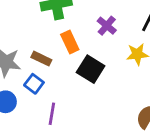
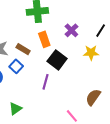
purple line: (52, 114) -> (46, 82), moved

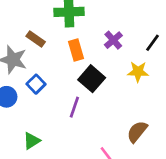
brown rectangle: (23, 49) -> (36, 39), moved

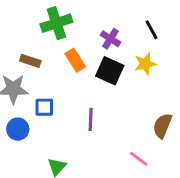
black line: (152, 43) -> (151, 30), turned -48
black square: (92, 79) -> (110, 71), moved
blue square: (36, 84) -> (44, 107), turned -30

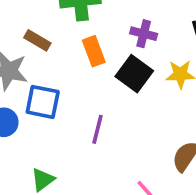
purple cross: (110, 39) -> (144, 34), turned -30
blue square: (44, 107) -> (43, 102), size x1.4

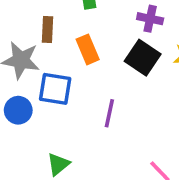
brown rectangle: (37, 40) -> (48, 29), turned 65
orange rectangle: (94, 51) -> (88, 49), moved

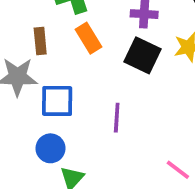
orange rectangle: (88, 49) -> (88, 38), moved
blue circle: (18, 110) -> (50, 148), moved

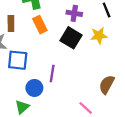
blue circle: (50, 148) -> (34, 88), moved

